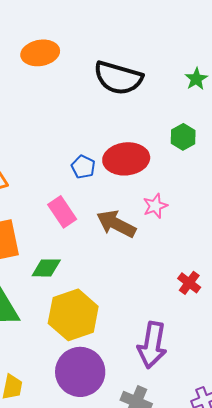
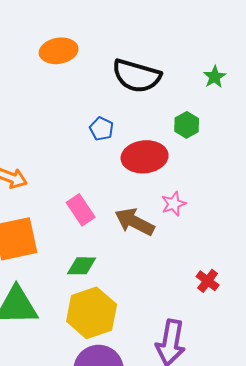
green hexagon: (183, 137) -> (187, 125), moved
blue pentagon: (83, 167) -> (102, 129), moved
green diamond: (46, 268) -> (82, 266), moved

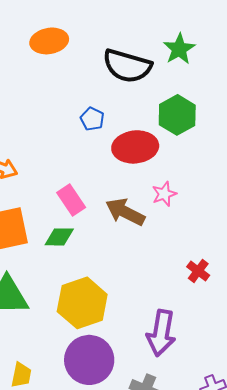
green star: (215, 77) -> (179, 49), moved, size x1.4
green hexagon: (187, 125) -> (177, 115), size x1.5
green diamond: (82, 266) -> (59, 237), moved

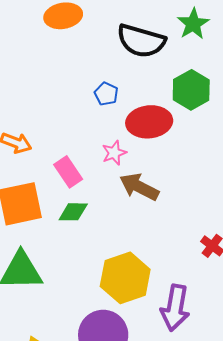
pink star: (164, 194) -> (114, 153), moved
pink rectangle: (71, 200) -> (68, 172), moved
yellow hexagon: (82, 303) -> (125, 278), moved

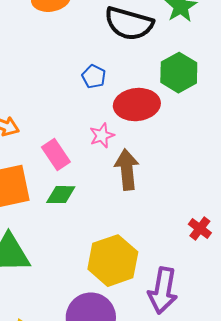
brown arrow: (139, 187) -> (127, 170), turned 57

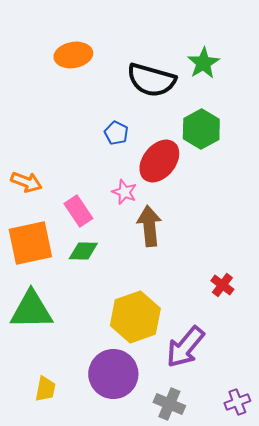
red ellipse: (137, 105) -> (159, 161), turned -45
pink star: (102, 136) -> (124, 192), turned -30
purple arrow: (163, 291) -> (185, 347), turned 30

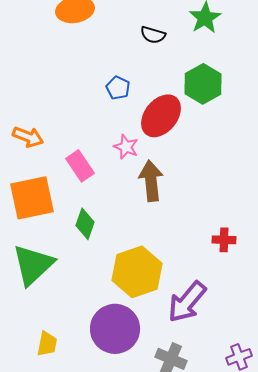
black semicircle: (151, 80) -> (153, 35), size x0.5
green diamond: (83, 251) -> (85, 224), moved, turned -72
red cross: (222, 285) -> (224, 240), turned -35
green triangle: (31, 310) -> (33, 265), turned -42

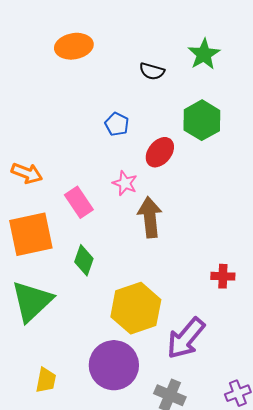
red ellipse: (161, 116) -> (160, 152), size x0.7

